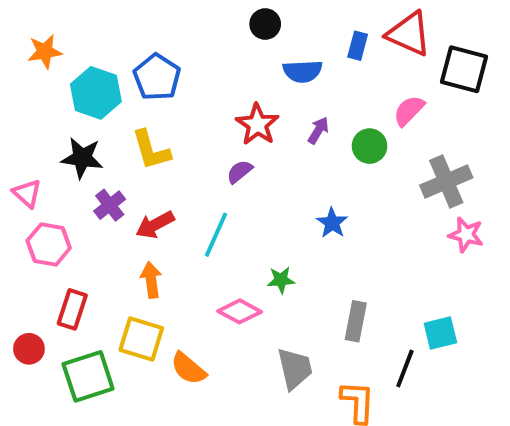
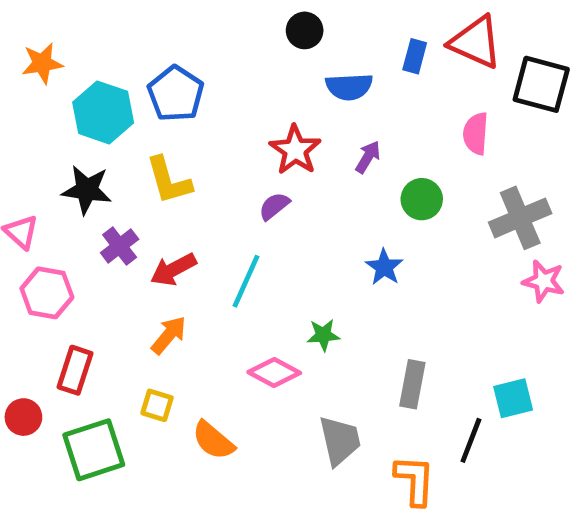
pink semicircle: (409, 111) -> (476, 134), turned -40
green circle: (370, 146) -> (422, 199), moved
orange arrow: (151, 280) -> (169, 335), turned 48
yellow square: (141, 339) -> (157, 405), size x0.6

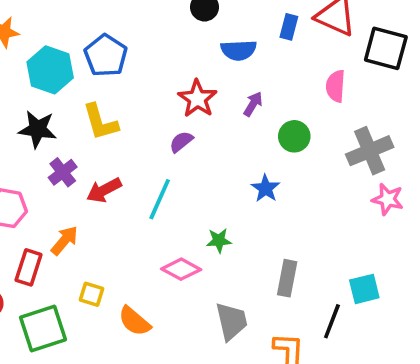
orange arrow: (169, 335) -> (64, 240), moved

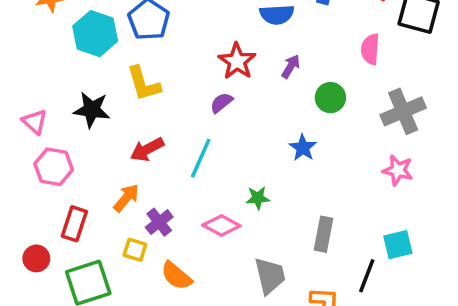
black star: (38, 129) -> (92, 110), moved
purple cross: (63, 172) -> (159, 222), moved
pink star: (388, 199) -> (398, 170), moved
orange arrow: (64, 240) -> (126, 198), moved

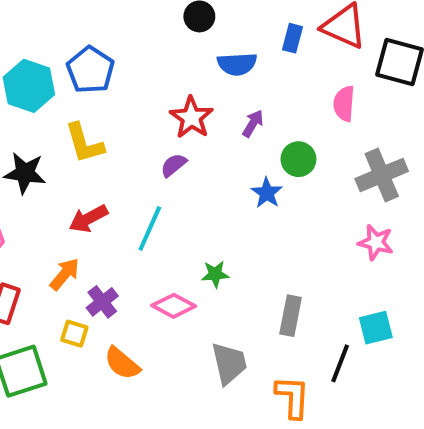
blue star: (303, 148) -> (267, 193), moved

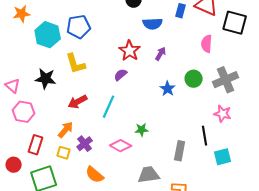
blue pentagon: (90, 70) -> (79, 27), turned 30
green circle: (298, 159) -> (194, 79), moved
yellow square: (74, 334) -> (64, 153), moved
gray trapezoid: (229, 363) -> (149, 175), turned -85
black line: (340, 363) -> (205, 136), moved, turned -30

